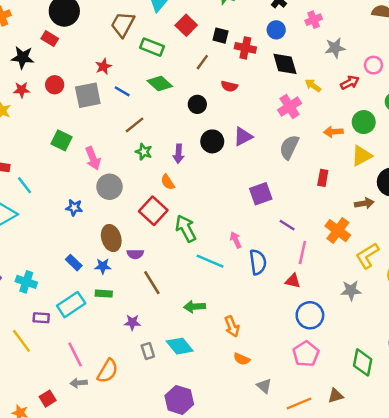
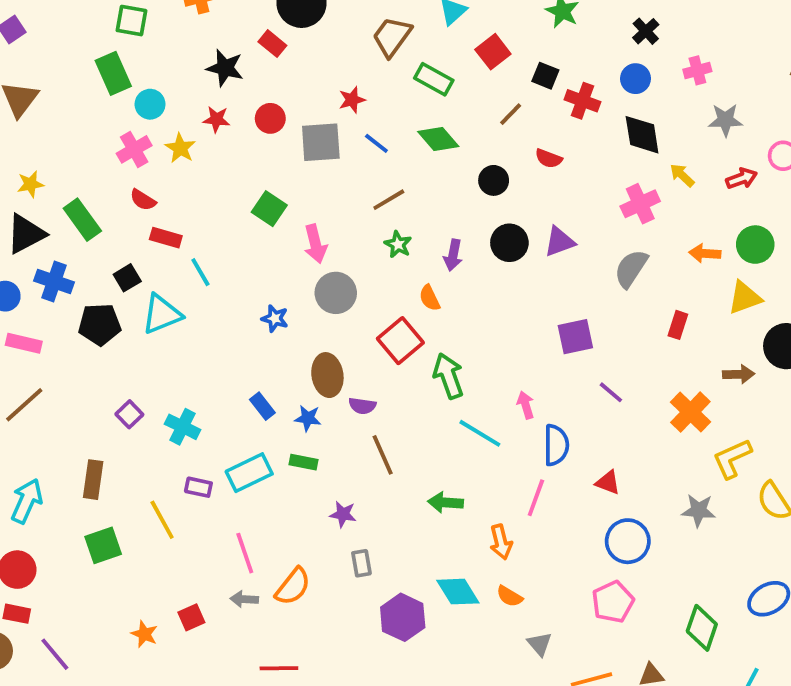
pink line: (302, 253) -> (536, 498), moved
cyan diamond: (180, 346) -> (458, 592), moved
purple hexagon: (179, 400) -> (403, 617), moved

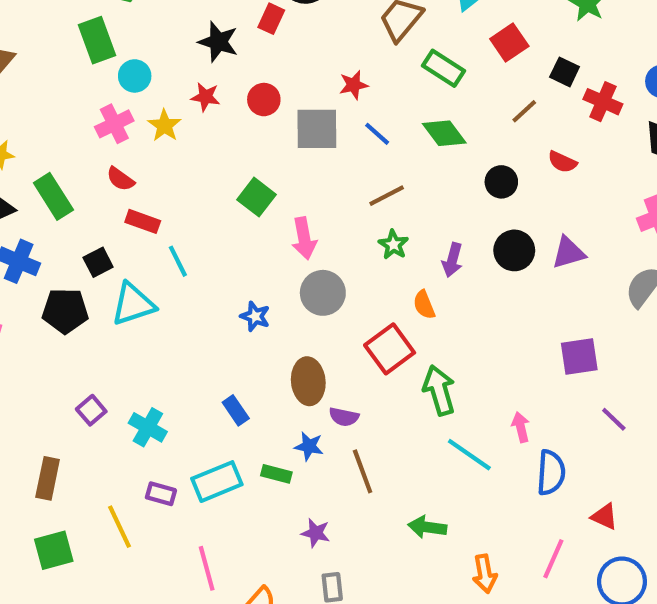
red rectangle: (272, 44) -> (271, 19), turned 72
blue star: (308, 418) -> (309, 446), moved
pink line: (536, 498) -> (553, 559), moved

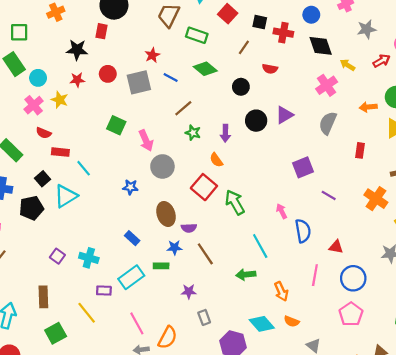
cyan line: (469, 455) -> (260, 246), moved, turned 40

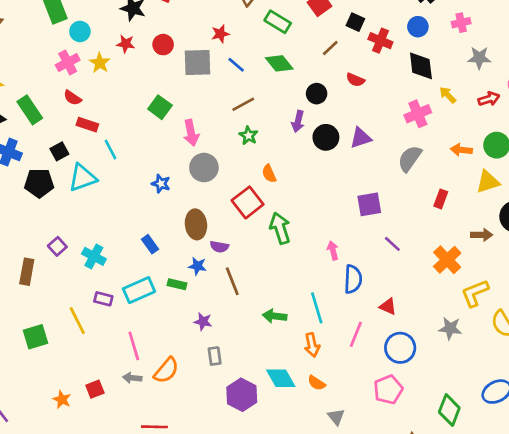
purple arrow: (225, 133) -> (298, 121), moved
cyan line: (260, 246) -> (317, 308), moved
brown rectangle: (43, 297) -> (27, 272), moved

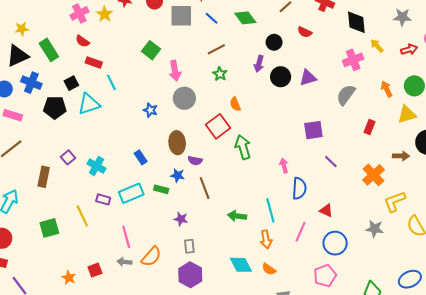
orange arrow: (461, 150) -> (387, 89), turned 56
purple hexagon: (242, 395) -> (190, 275), moved

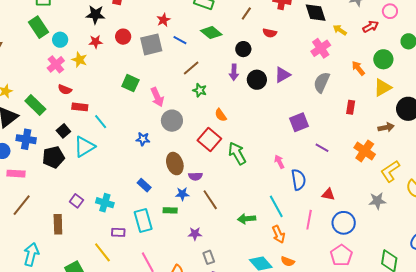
cyan rectangle: (131, 193) -> (143, 221), turned -70

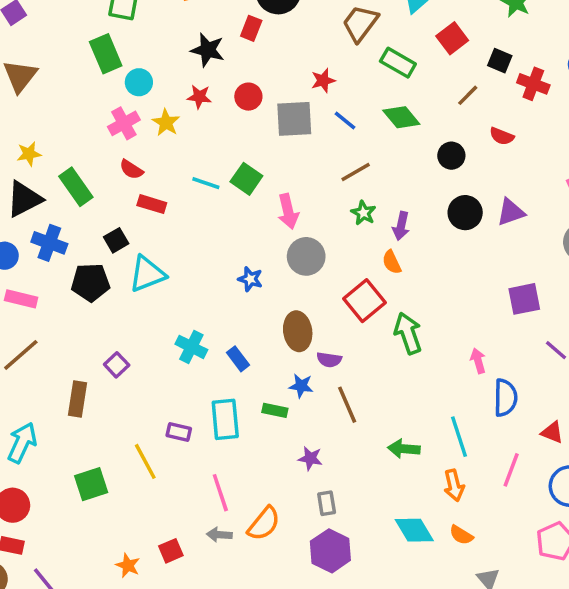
purple arrow: (234, 72) -> (401, 226), moved
cyan line: (101, 122) -> (206, 183), moved, turned -42
cyan cross: (105, 203) -> (191, 347), moved

